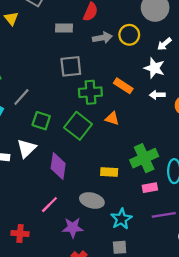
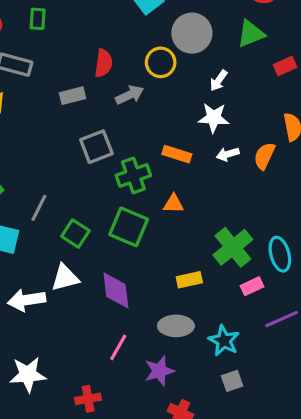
yellow circle: (129, 35) -> (161, 62), moved
green square: (41, 121) -> (75, 234), turned 30
white triangle: (26, 148) -> (65, 278), turned 45

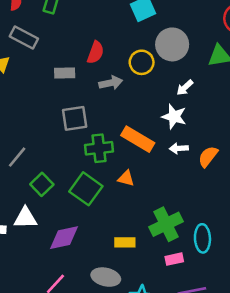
orange rectangle: (177, 154) -> (138, 139), size x1.4
purple diamond: (116, 290) -> (64, 238), turned 72

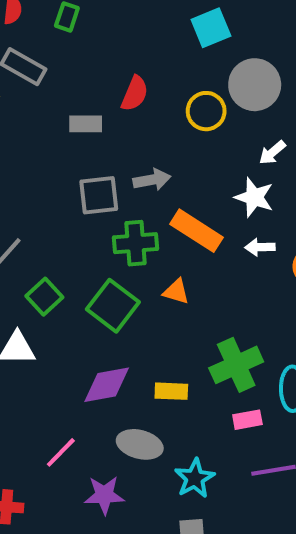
gray arrow: (111, 83) -> (152, 180), moved
purple diamond: (64, 238) -> (107, 385), moved

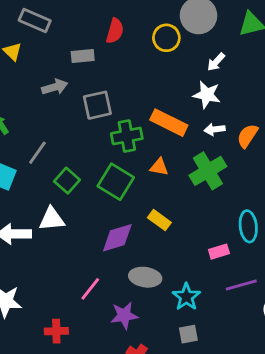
gray arrow: (152, 180) -> (55, 87), moved
green cross: (236, 365) -> (208, 171), moved
yellow rectangle: (171, 391) -> (159, 220), moved, turned 40

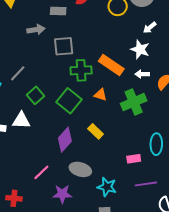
purple diamond: (117, 238) -> (65, 140), turned -40
cyan star: (186, 297) -> (107, 187), turned -30

